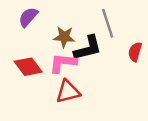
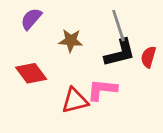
black L-shape: (88, 48) -> (120, 53), moved
pink L-shape: (63, 63) -> (102, 90), moved

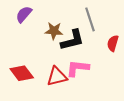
black L-shape: (120, 53) -> (72, 40), moved
red diamond: (31, 73) -> (22, 73), moved

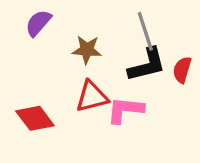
black L-shape: (72, 40) -> (147, 65), moved
red triangle: (57, 76) -> (92, 97), moved

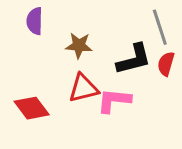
purple semicircle: (38, 23) -> (35, 21), turned -40
gray line: (145, 31) -> (160, 27), moved

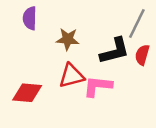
gray line: (160, 27) -> (137, 23), turned 44
red diamond: (32, 108) -> (27, 93), turned -48

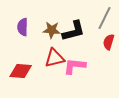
purple semicircle: (30, 18) -> (23, 27), moved
black L-shape: (115, 51) -> (74, 31), moved

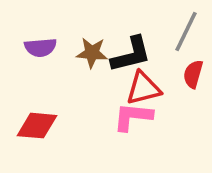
purple semicircle: (23, 27) -> (41, 47), turned -96
red triangle: (55, 58) -> (143, 88), moved

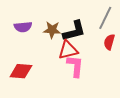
red triangle: (143, 88) -> (68, 50), moved
pink L-shape: (133, 117) -> (75, 66), turned 90

